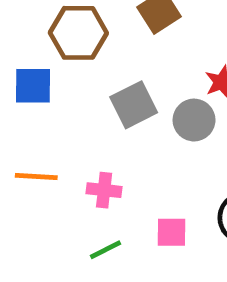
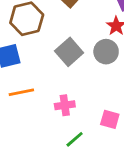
orange line: (36, 177) -> (21, 92), moved
pink square: (171, 232) -> (110, 119), turned 30

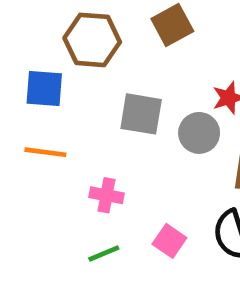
gray square: (69, 52) -> (141, 114), turned 32

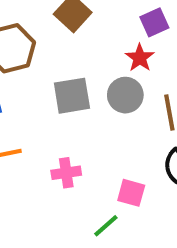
green line: (104, 254) -> (106, 226), moved

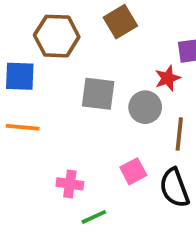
pink cross: (66, 173) -> (70, 184), moved
pink square: (131, 193) -> (133, 171), moved, turned 30

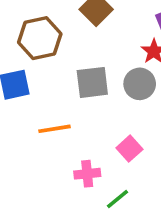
orange line: (23, 127) -> (54, 129), moved
pink square: (133, 171) -> (129, 149), moved

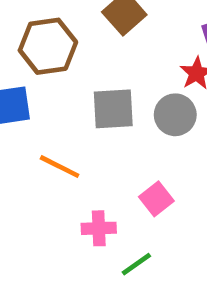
orange line: (54, 129) -> (60, 167), turned 32

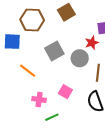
gray square: (113, 109) -> (54, 51), turned -36
pink square: (156, 199) -> (65, 92), turned -32

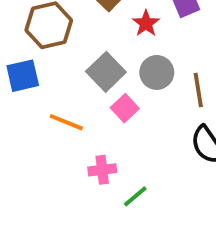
red star: (92, 43) -> (146, 23), moved
pink square: (65, 92) -> (125, 108), moved, turned 32

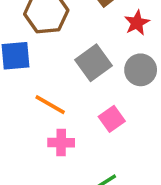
pink square: (125, 108) -> (112, 119), moved
pink cross: (102, 170) -> (61, 143), moved

